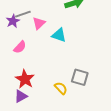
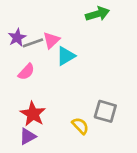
gray line: (23, 14) -> (33, 43), moved
cyan triangle: (59, 35) -> (66, 56), moved, turned -49

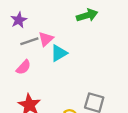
purple star: (17, 38) -> (19, 20), moved

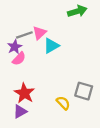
purple star: (19, 20) -> (15, 47), moved

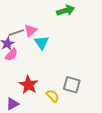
cyan triangle: (51, 46) -> (42, 43), turned -35
red star: (24, 93) -> (28, 85), moved

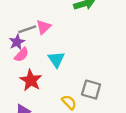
cyan triangle: (42, 43) -> (56, 59), moved
red star: (28, 85) -> (31, 80), moved

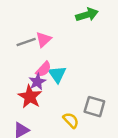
purple star: (17, 42) -> (37, 82), moved
pink semicircle: (22, 55) -> (44, 69), moved

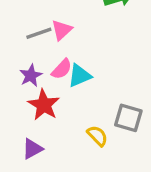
cyan triangle: (57, 74) -> (80, 76), turned 42
purple star: (37, 82) -> (31, 76), moved

